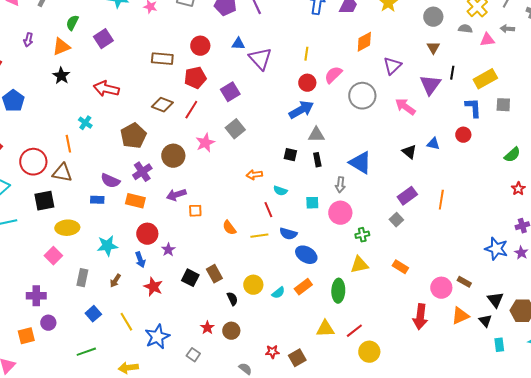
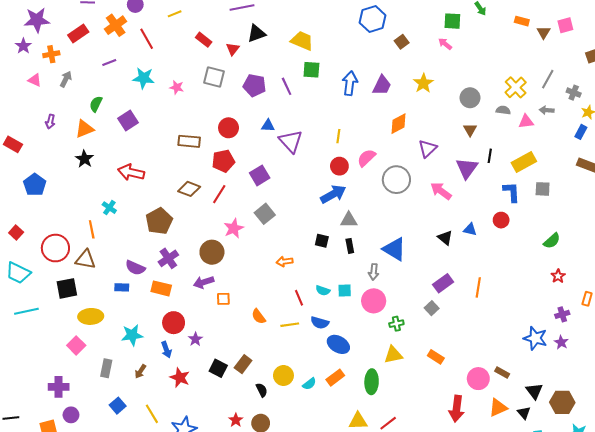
brown circle: (173, 156) -> (212, 252), moved
cyan semicircle: (280, 191) -> (323, 291), moved
brown rectangle: (214, 274) -> (243, 364), turned 66

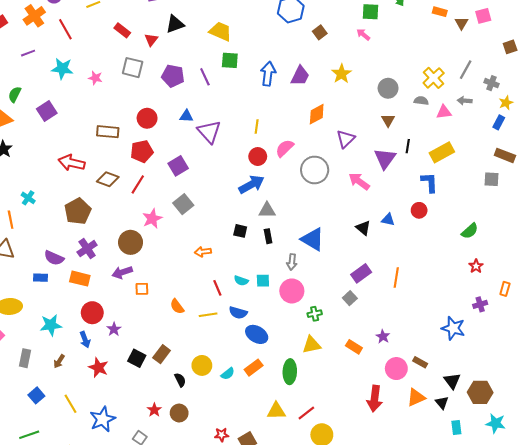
red arrow: (131, 172) -> (72, 163), moved
gray square: (543, 189) -> (491, 179), moved
purple star: (561, 342) -> (383, 336), moved

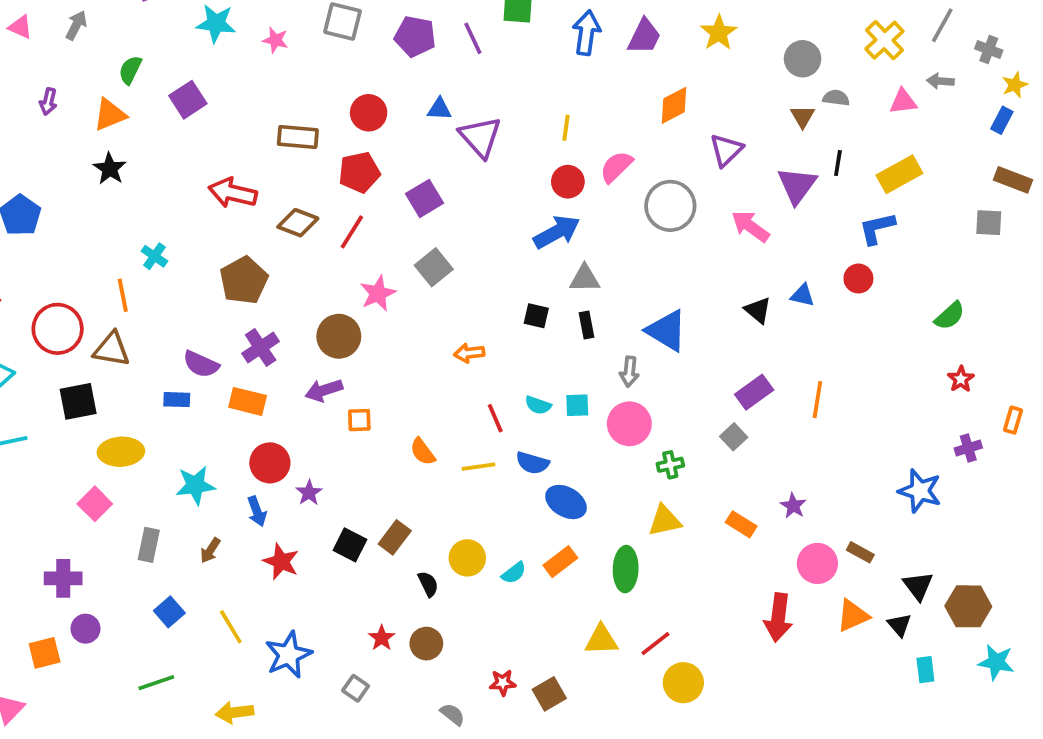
gray semicircle: (421, 101) -> (836, 98), moved
blue L-shape: (429, 182) -> (877, 228), turned -100

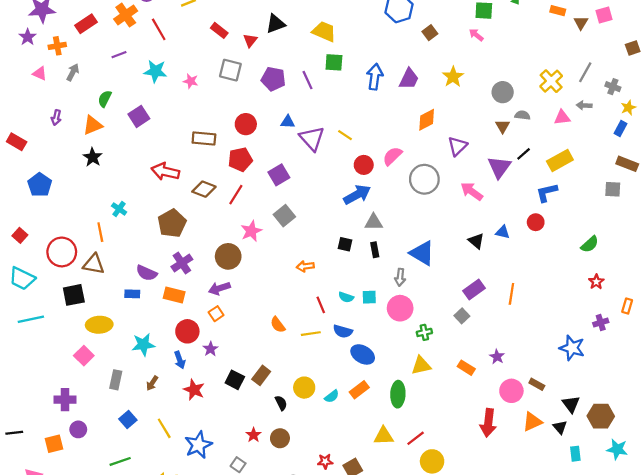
yellow line: (566, 128) -> (345, 135), moved, turned -64
black line: (838, 163) -> (524, 154), turned 40
orange square: (359, 420) -> (216, 314), moved, turned -32

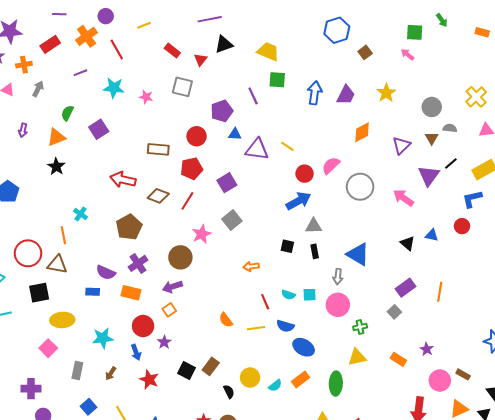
purple pentagon: (273, 79) -> (222, 111), moved, turned -30
purple triangle: (312, 138) -> (257, 149), turned -40
purple triangle: (457, 146) -> (401, 145), moved

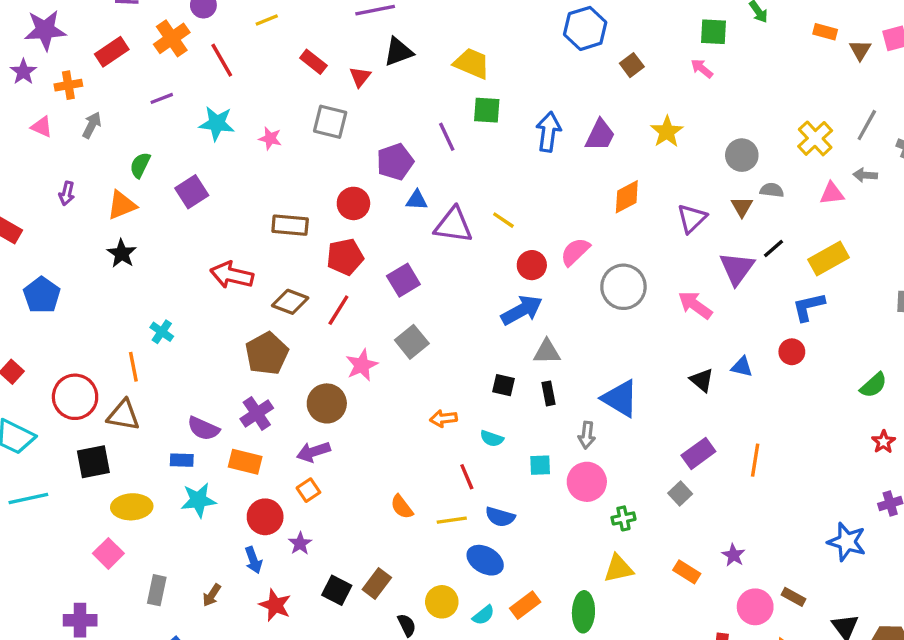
brown pentagon: (129, 227) -> (267, 353), moved
cyan semicircle: (288, 295) -> (492, 438), moved
cyan star: (103, 338) -> (198, 500), moved
blue ellipse: (304, 347) -> (485, 560), moved

